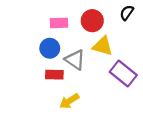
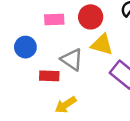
blue circle: (50, 48) -> (25, 47), moved

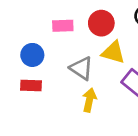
red rectangle: (49, 76) -> (31, 85), moved
yellow arrow: (66, 105) -> (89, 100), moved, turned 135

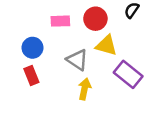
red rectangle: (31, 85) -> (31, 76), turned 66

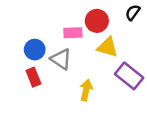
pink rectangle: (60, 21) -> (73, 33), moved
gray triangle: (77, 60) -> (61, 59), moved

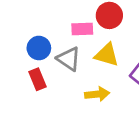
yellow triangle: (108, 47) -> (107, 55), moved
yellow arrow: (86, 90) -> (97, 94), turned 72

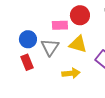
gray triangle: (69, 59) -> (50, 47), turned 30

